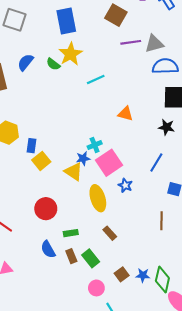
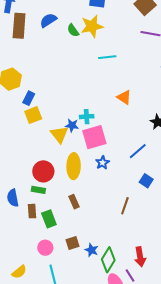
red circle: (46, 209) -> (43, 171), moved

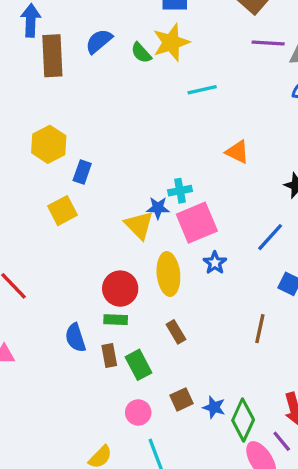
yellow square: (33, 115) -> (63, 211), moved

